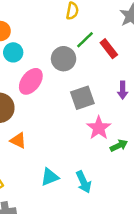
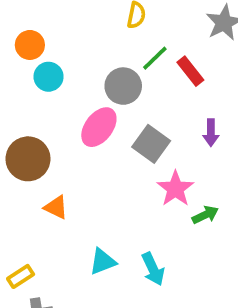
pink ellipse: (31, 81) -> (99, 127), moved
gray square: (82, 98) -> (151, 144), turned -35

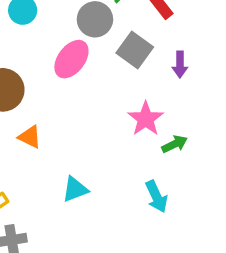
gray square: (151, 144) -> (135, 50), moved
cyan arrow: (153, 269) -> (156, 197), moved

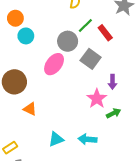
purple arrow: (180, 65) -> (112, 82), moved
cyan arrow: (156, 197) -> (87, 139), moved, turned 120

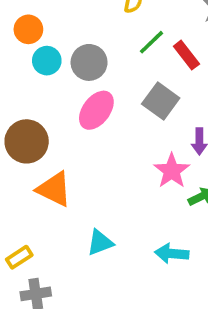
gray circle: (68, 41) -> (89, 62), moved
orange triangle: (30, 109) -> (54, 189), size x1.5
cyan arrow: (87, 139) -> (172, 254), moved

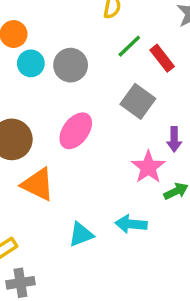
pink ellipse: (96, 110) -> (76, 131), moved
cyan arrow: (172, 254) -> (131, 224), moved

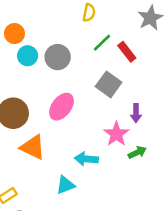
cyan arrow: (131, 224) -> (86, 159), moved

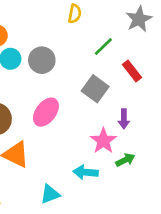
green line: (102, 43) -> (103, 46), moved
red rectangle: (127, 52) -> (132, 71), moved
cyan arrow: (86, 159) -> (86, 172), moved

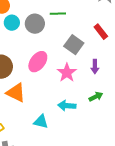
green line: (103, 46) -> (58, 14), moved, turned 42
pink star: (103, 141) -> (67, 73), moved
cyan triangle: (50, 194) -> (41, 122), turned 35

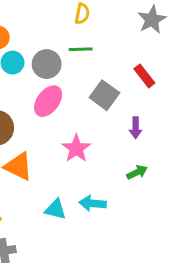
pink ellipse: (38, 62) -> (48, 101), moved
pink star: (67, 73) -> (76, 149), moved
cyan arrow: (67, 106) -> (93, 203), moved

